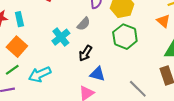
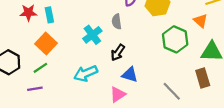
gray semicircle: (84, 24) -> (117, 22), turned 128
green hexagon: (125, 37) -> (175, 39), moved
cyan arrow: (40, 74) -> (86, 73), moved

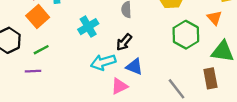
cyan cross: (92, 35) -> (88, 27), moved
orange square: (46, 44) -> (38, 17), moved
cyan arrow: (86, 73) -> (103, 62), moved

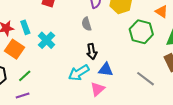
cyan cross: (88, 27) -> (47, 40), moved
black arrow: (124, 42) -> (92, 52), turned -35

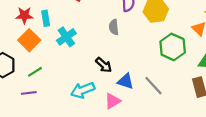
black arrow: (92, 52) -> (104, 65), moved, turned -49
cyan arrow: (79, 73) -> (83, 90), moved
gray line: (145, 79) -> (153, 86), moved

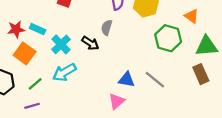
cyan rectangle: (46, 18) -> (38, 29), turned -48
gray semicircle: (114, 27) -> (107, 28), turned 32
black arrow: (104, 65) -> (90, 43), moved
cyan arrow: (83, 90) -> (64, 72), moved

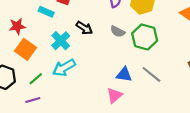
gray semicircle: (107, 28) -> (118, 31), moved, turned -80
cyan rectangle: (38, 29) -> (46, 12), moved
green hexagon: (168, 38) -> (145, 37), moved
black arrow: (90, 43) -> (84, 28), moved

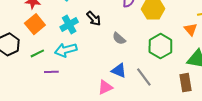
gray semicircle: (118, 31) -> (119, 38), moved
green hexagon: (145, 37) -> (160, 46), moved
purple line: (33, 100) -> (51, 72), moved

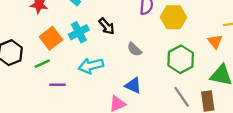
orange square: (35, 24) -> (51, 38), moved
cyan arrow: (66, 50) -> (91, 66), moved
gray line: (144, 77) -> (182, 97), moved

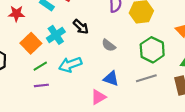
green line: (42, 64) -> (40, 66), moved
gray line: (182, 97) -> (146, 78), moved, turned -66

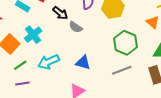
black arrow: (81, 27) -> (60, 13), moved
gray semicircle: (109, 45) -> (76, 27), moved
blue triangle: (111, 79) -> (83, 63), moved

